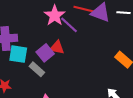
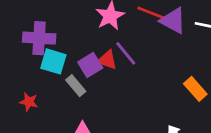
purple line: (69, 25) -> (126, 53), moved

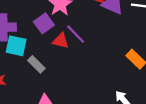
purple square: (90, 65) -> (44, 23), moved

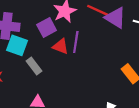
purple line: (76, 34) -> (76, 42), turned 45

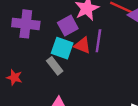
cyan square: (17, 45) -> (62, 48), moved

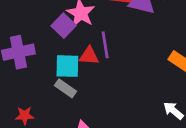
purple square: (68, 26) -> (64, 26), moved

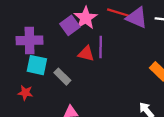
cyan square: (67, 66) -> (37, 65), moved

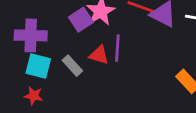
gray rectangle: (62, 77) -> (72, 66), moved
red star: (25, 93) -> (34, 96), moved

